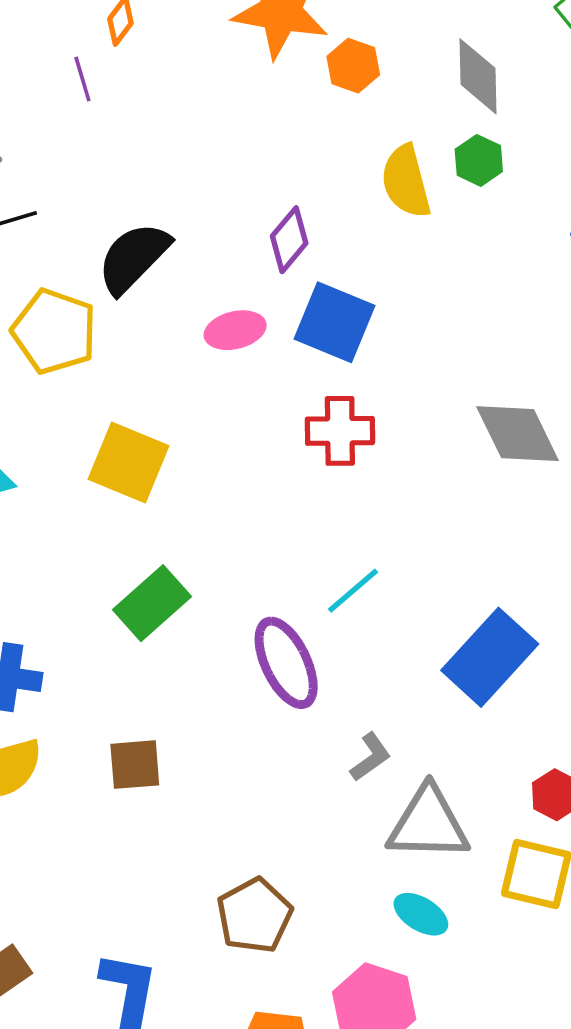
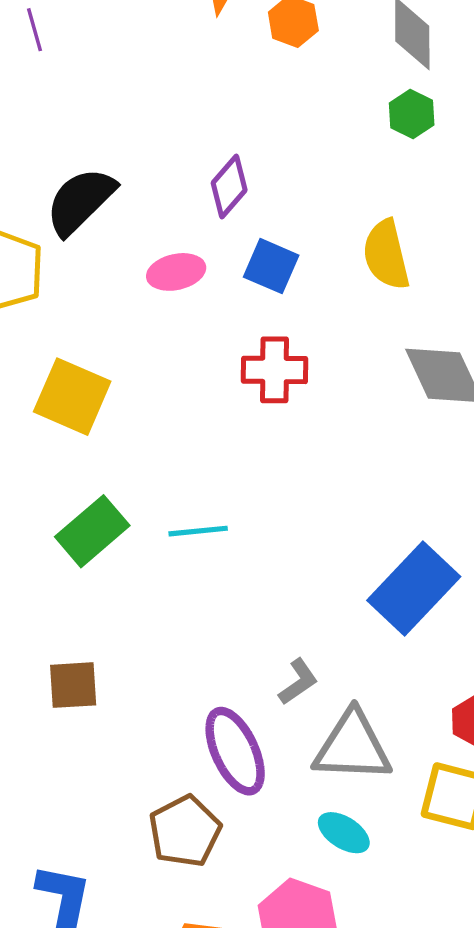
yellow semicircle: (406, 181) -> (386, 255), moved
blue square: (334, 322) -> (271, 266), size x0.7
cyan line: (353, 591) -> (198, 531), moved, turned 34
purple ellipse: (286, 663) -> (235, 751), moved

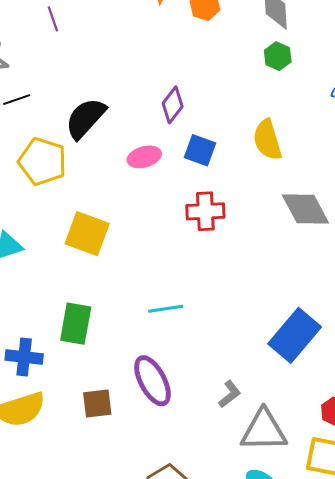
green rectangle: (92, 531) -> (76, 324), moved, turned -36
purple ellipse: (235, 751) -> (153, 381), moved

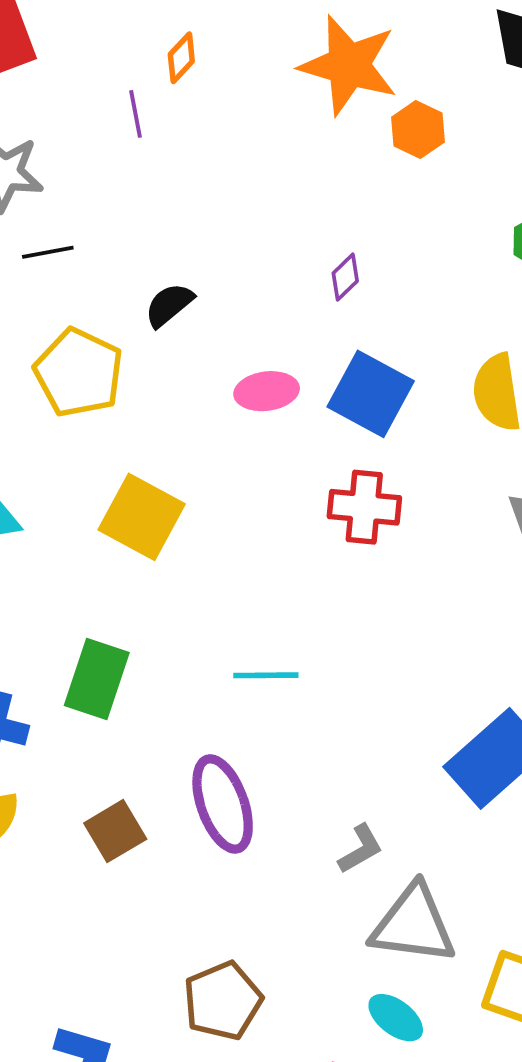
purple diamond: (173, 105) -> (345, 277), moved, size x0.7
black semicircle: (86, 118) -> (169, 305), size x0.6
blue square: (200, 150) -> (371, 394), size x1.4
brown square: (97, 403) -> (115, 831), turned -32

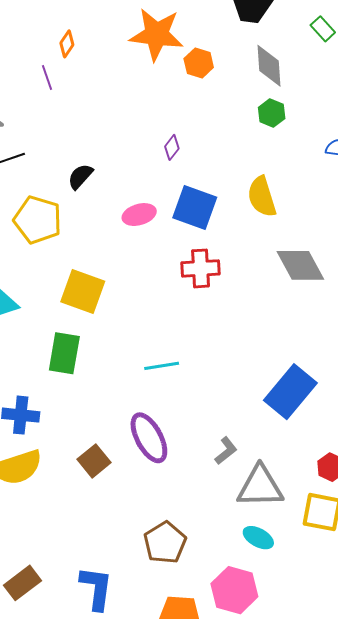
green rectangle: (97, 679) -> (64, 353), moved

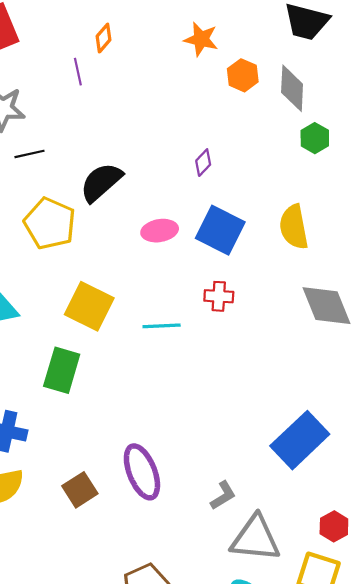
orange star: (157, 34) -> (201, 39), size x0.6
gray diamond: (269, 66) -> (292, 88), moved
black semicircle: (80, 176) -> (101, 182), size x1.5
red cross: (201, 268) -> (219, 296), size x0.7
cyan line: (162, 366) -> (162, 326), moved

